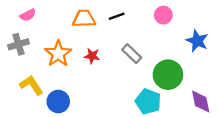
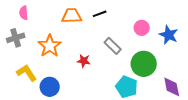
pink semicircle: (28, 15) -> (24, 13), turned 112
pink circle: (163, 15) -> (142, 28), moved
red star: (92, 56) -> (84, 61), moved

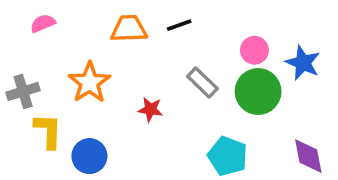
pink semicircle: (24, 13) -> (43, 23), turned 72
gray cross: (16, 38) -> (23, 91), moved
green circle: (144, 64) -> (258, 91), moved
yellow L-shape: (27, 73) -> (48, 131), turned 35

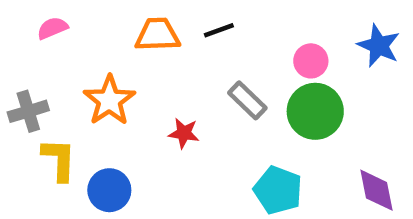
blue star: (303, 63) -> (379, 46), moved

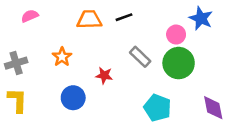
blue star: (379, 46) -> (201, 18), moved
orange star: (109, 100) -> (62, 57), size x0.7
yellow L-shape: (59, 159) -> (17, 100), moved
blue circle: (109, 190) -> (73, 98), moved

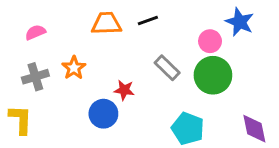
pink semicircle: (30, 16) -> (35, 32), moved
gray cross: (16, 63) -> (35, 77), moved
blue circle: (73, 98) -> (103, 114), moved

